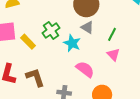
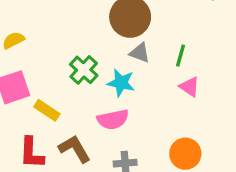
yellow rectangle: (28, 42) -> (47, 110), moved
pink semicircle: (85, 69) -> (113, 119), moved, turned 144

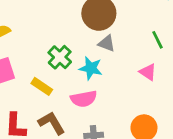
green line: (181, 56) -> (157, 40), moved, turned -42
yellow rectangle: (47, 110) -> (42, 86), moved

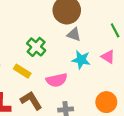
cyan star: (91, 68) -> (81, 60), moved

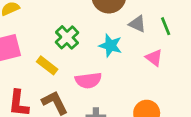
gray triangle: (74, 34) -> (137, 24), moved
cyan star: (81, 60) -> (110, 46), moved

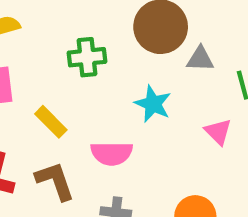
gray triangle: (137, 24) -> (200, 59), moved, turned -30
green cross: (67, 37) -> (87, 57), moved, turned 30

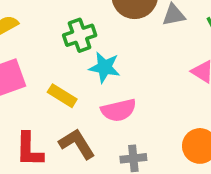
cyan star: (153, 104) -> (105, 67), moved

